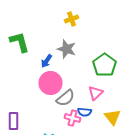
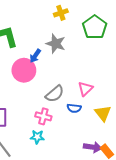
green pentagon: (104, 65) -> (95, 27), moved
pink circle: (50, 83) -> (24, 70), moved
pink cross: (72, 118) -> (43, 116), moved

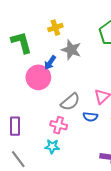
yellow cross: (61, 13) -> (55, 28), moved

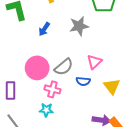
gray star: (71, 50) -> (79, 26), moved, turned -30
pink circle: (38, 77) -> (37, 68), moved

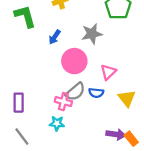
gray semicircle: (64, 67) -> (75, 92), moved
pink circle: (37, 68) -> (74, 61), moved

